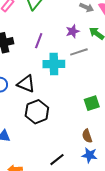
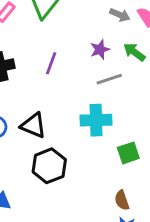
cyan cross: (54, 64) -> (96, 120), moved

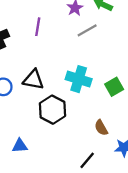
cyan cross: (96, 120) -> (79, 79), moved, turned 30
brown semicircle: (122, 200) -> (101, 128), moved

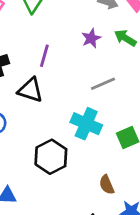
gray line: (87, 30) -> (103, 84), moved
black triangle: (33, 80) -> (30, 90), moved

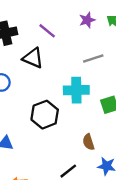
purple line: (44, 56) -> (47, 31), turned -72
cyan cross: (86, 124) -> (76, 90), turned -30

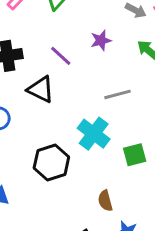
purple star: (87, 20) -> (101, 40), moved
cyan cross: (76, 90) -> (94, 134), turned 35

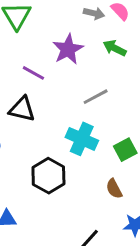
purple star: (101, 40) -> (68, 49), size x1.5
brown semicircle: (105, 201) -> (114, 189), moved

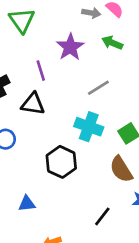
purple line: (33, 73) -> (41, 71), turned 48
brown semicircle: (114, 189) -> (121, 169), size x1.5

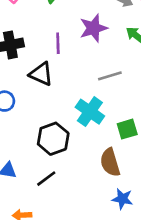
black line: (102, 216) -> (46, 179), moved

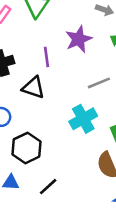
cyan cross: (90, 112) -> (83, 119), turned 32
black hexagon: (53, 139) -> (27, 148), moved

